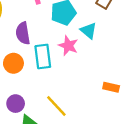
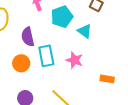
pink star: (68, 46) -> (74, 60), moved

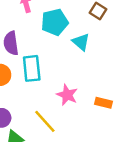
pink star: (74, 60) -> (67, 95), moved

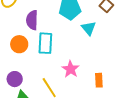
orange rectangle: (104, 103) -> (99, 80), turned 64

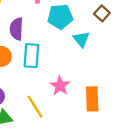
orange rectangle: (99, 80) -> (92, 99), size x1.5

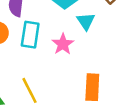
pink star: (60, 86) -> (63, 44), moved

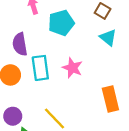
cyan triangle: (86, 21) -> (108, 38), moved

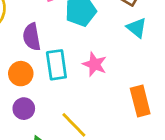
purple circle: (13, 116) -> (24, 109), moved

